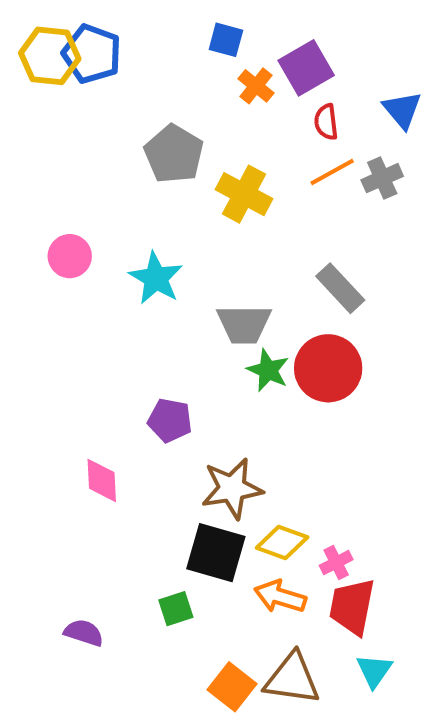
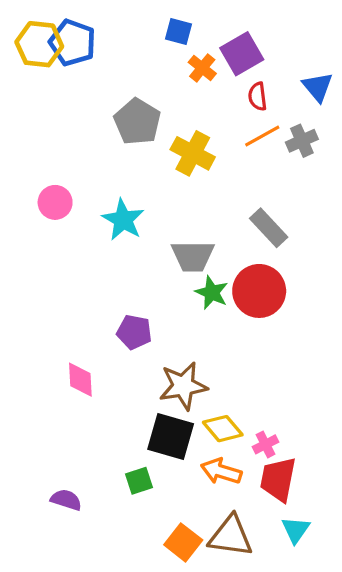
yellow diamond: (282, 543) -> (223, 429), turned 30

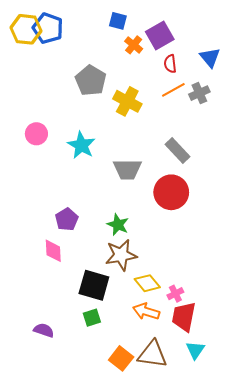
green star: (212, 293) -> (118, 225), moved
purple pentagon: (134, 332) -> (67, 219), moved, turned 30
black square: (171, 437) -> (94, 285), moved

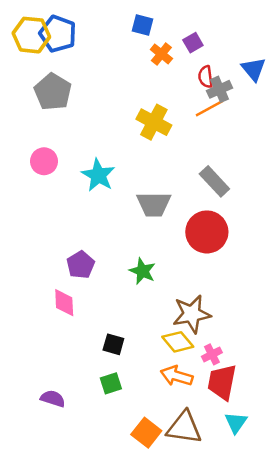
purple square: (160, 36) -> (193, 43), size x0.6
gray pentagon: (91, 80) -> (53, 92), moved
gray cross: (199, 93) -> (219, 89), moved
brown star: (121, 255) -> (192, 314), moved
black square: (94, 285) -> (113, 344), size x0.6

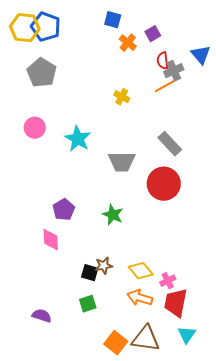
yellow cross: (154, 122) -> (122, 97), size x0.6
brown star: (192, 314) -> (104, 266), moved, size x0.6

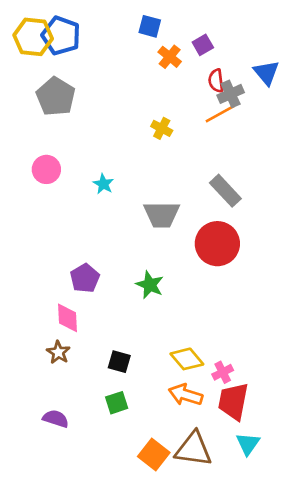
cyan star: (78, 139) -> (103, 184), size x0.6
brown star: (104, 266) -> (58, 352), moved, turned -30

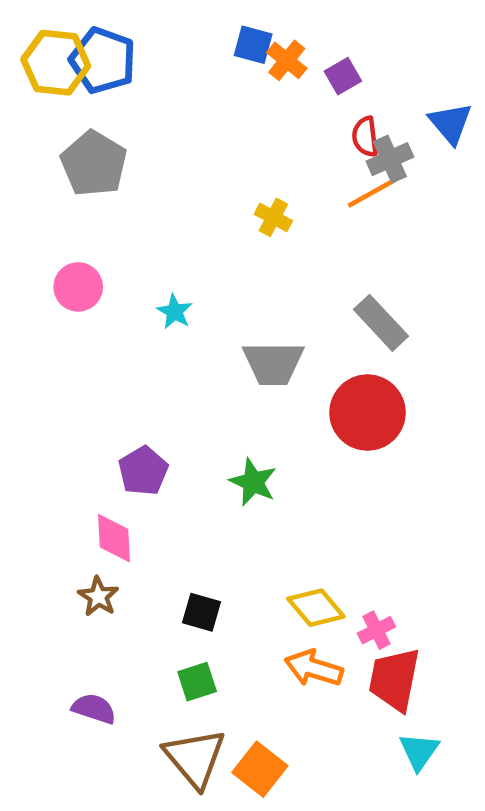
orange cross: (170, 57) -> (287, 60), moved
brown triangle: (194, 449) -> (195, 758), moved, turned 42

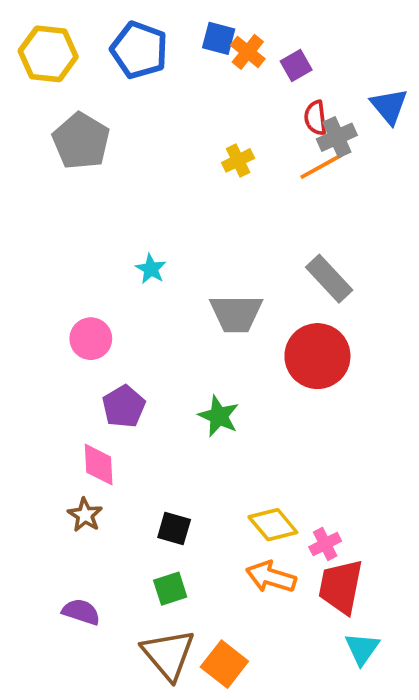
blue pentagon: (103, 60) -> (139, 50), moved
yellow cross: (273, 217) -> (238, 160), moved, turned 36
pink circle: (78, 287) -> (91, 339), moved

